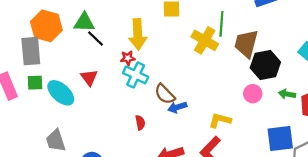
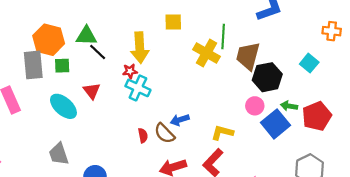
green square: (35, 83) -> (62, 66), moved
brown semicircle: (165, 94) -> (164, 133), moved
blue square: (280, 138) -> (275, 124), moved, turned -32

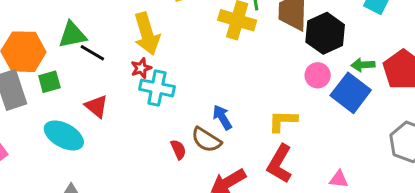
blue arrow: (180, 120) -> (222, 117), turned 90

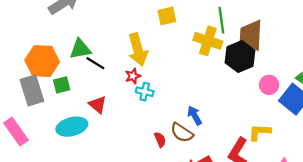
black hexagon: (325, 33) -> (240, 56), moved
cyan cross: (157, 88) -> (145, 92), size x0.7
yellow L-shape: (283, 121) -> (260, 132), moved
cyan ellipse: (64, 135) -> (72, 127), turned -44

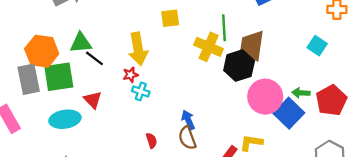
green square: (62, 85) -> (59, 77), size x1.8
pink circle: (269, 85) -> (265, 97), size x1.8
brown semicircle: (182, 133) -> (187, 138), moved, turned 30

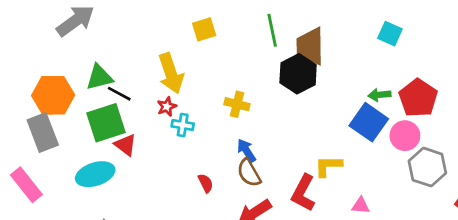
yellow cross: (209, 47) -> (237, 104), moved, size x0.7
green square: (59, 77) -> (106, 123), moved
pink circle: (265, 97) -> (405, 136), moved, size x0.7

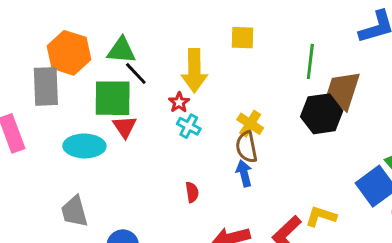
red star: (167, 107) -> (179, 102), turned -30
brown semicircle: (249, 173) -> (247, 147), moved

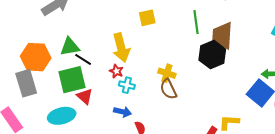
blue arrow: (244, 173) -> (122, 112), moved, turned 132

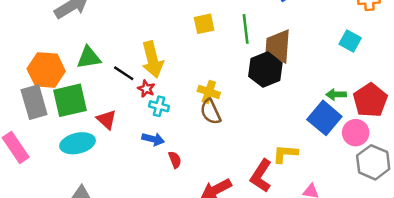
yellow square: (147, 18) -> (204, 24), moved
black line: (83, 59) -> (124, 73), moved
green square: (72, 80) -> (70, 100), moved

